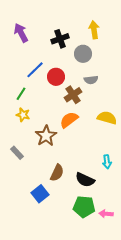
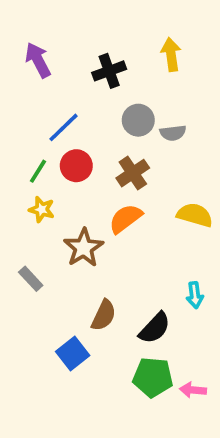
gray circle: (83, 54) -> (138, 120), moved
red circle: (56, 77) -> (76, 166), moved
gray semicircle: (91, 80) -> (173, 133), moved
black semicircle: (85, 180) -> (155, 328), turned -72

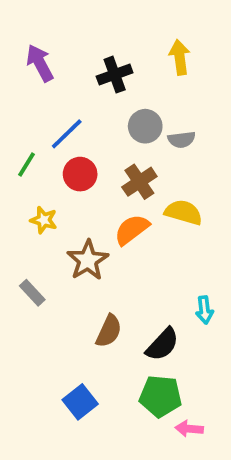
green line: (38, 171) -> (26, 164), moved
yellow semicircle: (195, 215) -> (183, 212), moved
blue square: (73, 354) -> (80, 402), moved
pink arrow: (193, 390) -> (189, 429), moved

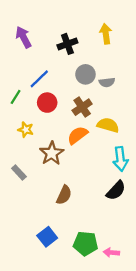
cyan arrow: (205, 310) -> (120, 159), moved, size x1.5
black semicircle: (162, 344) -> (116, 190), moved
green pentagon: (160, 396) -> (85, 243), moved

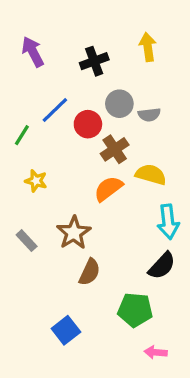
red circle: (47, 103) -> (88, 124), moved
brown star: (52, 153) -> (74, 233), moved
green pentagon: (85, 243) -> (135, 310), moved

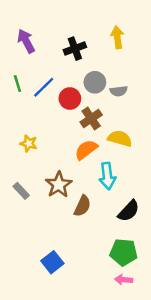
green line: (22, 135) -> (17, 84), moved, turned -49
cyan arrow: (168, 222) -> (107, 176), moved
brown semicircle: (89, 272) -> (82, 206), moved
green pentagon: (135, 310) -> (124, 252), moved

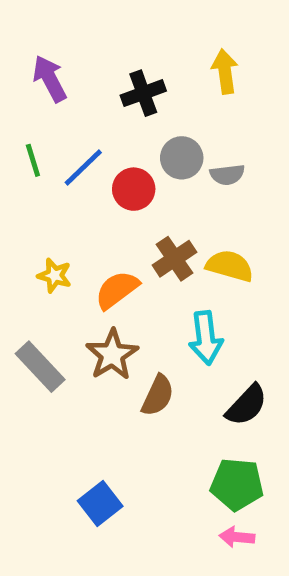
brown cross: (91, 118) -> (174, 259), moved
orange semicircle: (86, 150) -> (117, 290), moved
gray rectangle: (21, 191) -> (40, 367), size x1.5

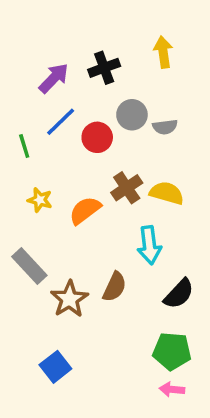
purple arrow: (50, 79) -> (54, 78), moved, turned 72
green line: (33, 160) -> (24, 146), moved
brown star: (112, 355) -> (69, 299), moved
blue square: (100, 503) -> (55, 367), moved

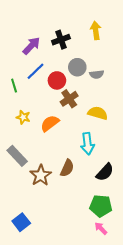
brown cross: (127, 188) -> (69, 99), moved
blue square: (55, 367) -> (21, 222), moved
pink arrow: (172, 389) -> (101, 228), turned 40

